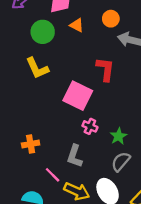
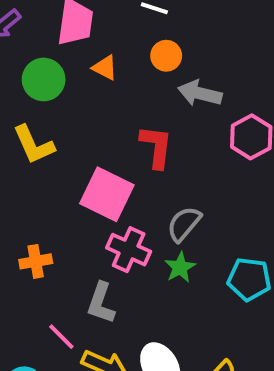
pink cross: (90, 126) -> (129, 250), size x1.5
orange cross: (31, 144) -> (36, 261), moved
gray semicircle: (121, 162) -> (184, 224), moved

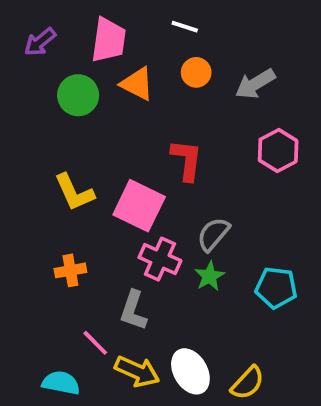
orange triangle: (105, 68) -> (137, 84), size x1.4
gray arrow: (200, 93) -> (255, 84), moved, turned -45
yellow L-shape: (34, 145) -> (74, 192), moved

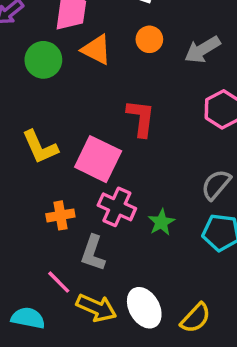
gray semicircle: (213, 234) -> (216, 185), moved
orange cross: (70, 270) -> (60, 215), moved

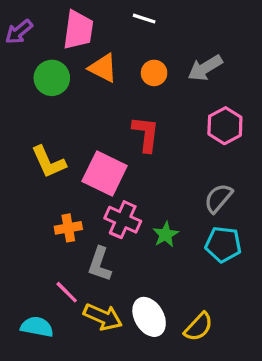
orange circle: (149, 39) -> (154, 73), moved

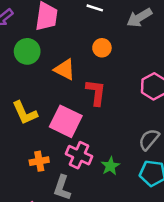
orange triangle: (103, 68) -> (65, 69), moved
gray arrow: (205, 68) -> (139, 18), moved

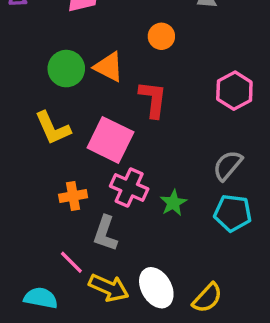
green circle: (27, 51) -> (66, 69), moved

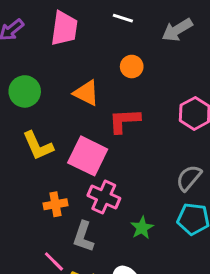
green circle: (66, 69) -> (25, 91), moved
red L-shape: (153, 99) -> (124, 121), turned -100
green star: (173, 203) -> (142, 228), moved

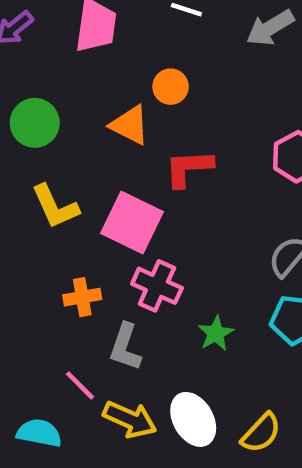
orange circle: (132, 67) -> (171, 87), moved

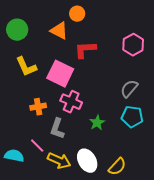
cyan semicircle: (39, 433) -> (14, 156), moved

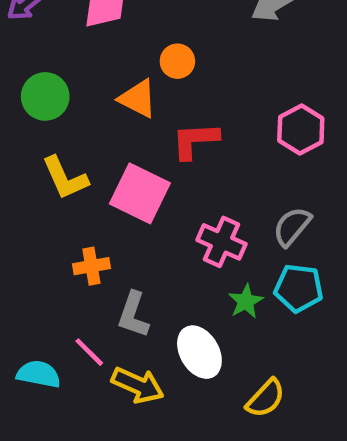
pink cross: (71, 102) -> (221, 242), moved
green star: (97, 123) -> (246, 301), moved
white ellipse: (87, 161) -> (199, 352), moved

